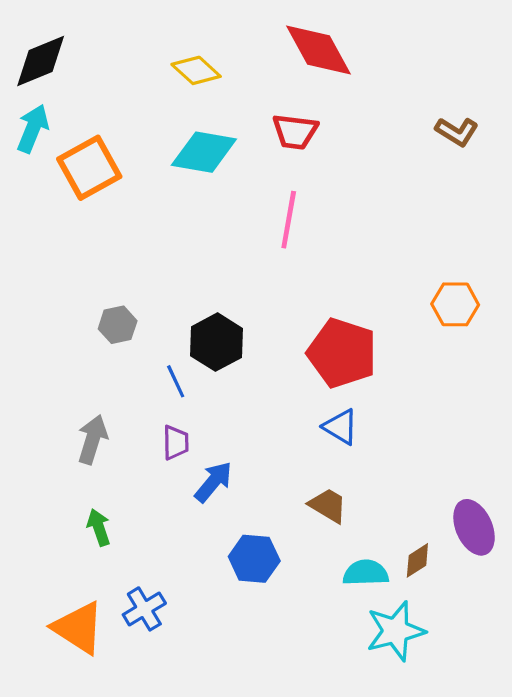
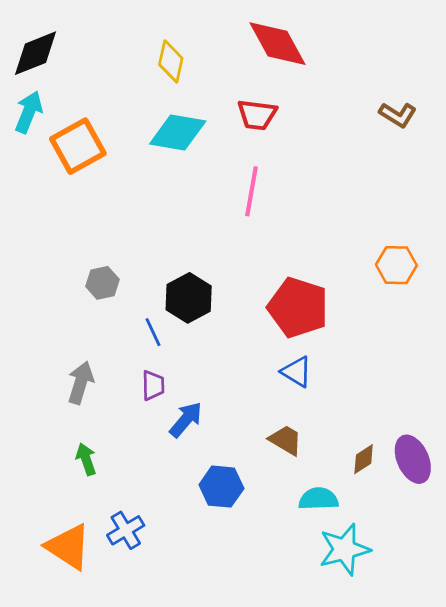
yellow diamond: (196, 70) -> (171, 61), turned 60
brown diamond: (417, 560) -> (364, 459), moved

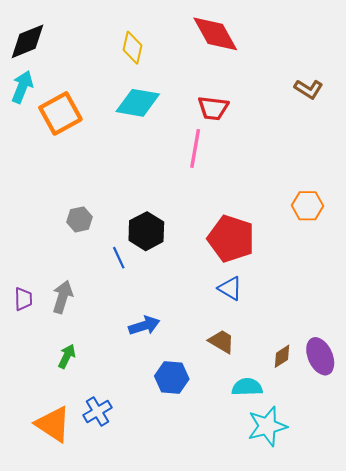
red trapezoid: (257, 115) -> (213, 108), moved
purple trapezoid: (153, 385) -> (23, 299), moved
blue arrow: (186, 420) -> (144, 326), turned 32
green arrow: (86, 459) -> (67, 356), turned 45

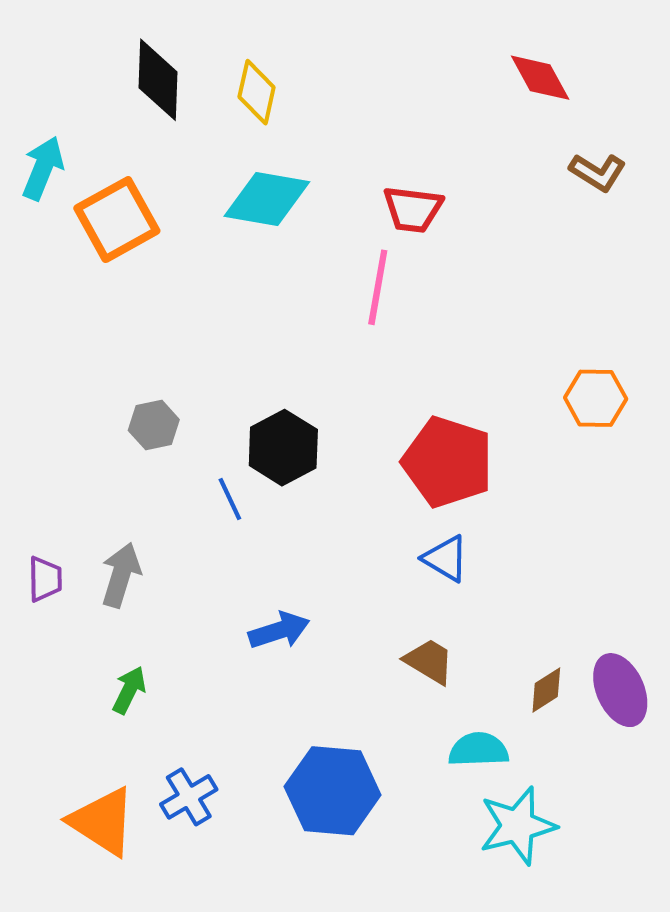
red diamond: (215, 34) -> (540, 78), moved, size x0.7
black diamond: (28, 41) -> (158, 80), moved, turned -66
blue hexagon: (172, 378) -> (333, 791), moved, size x1.4

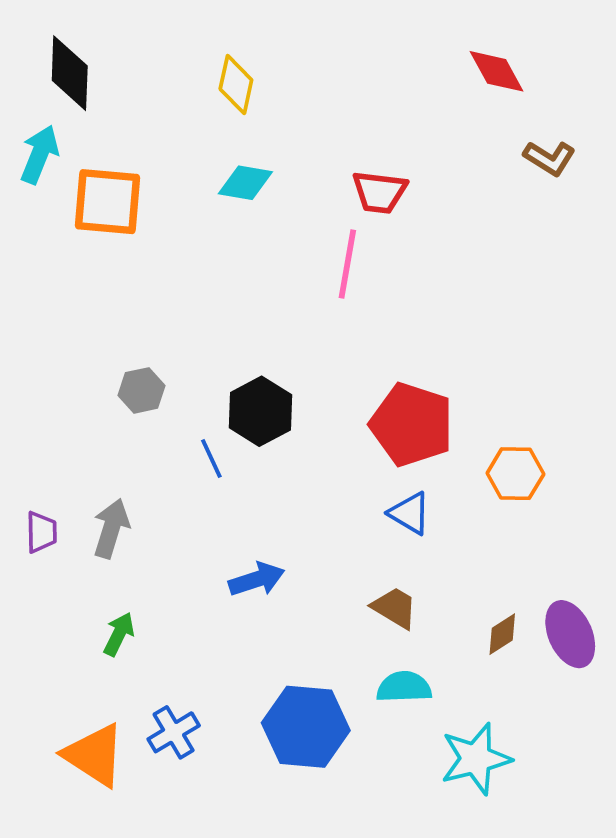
black diamond: (158, 80) -> (70, 73), moved
cyan diamond: (267, 199) -> (245, 183), size x0.7
orange square: (117, 220) -> (107, 202), turned 34
orange hexagon: (596, 398) -> (515, 474), moved
cyan semicircle: (479, 750) -> (404, 687), moved

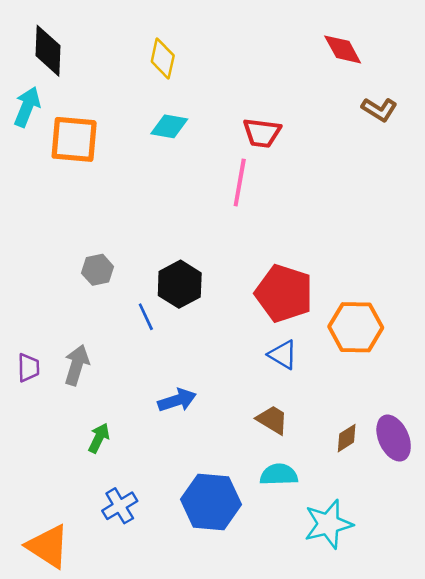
orange hexagon: (515, 474) -> (356, 327), size x1.4
green arrow: (119, 634) -> (99, 438), moved
orange triangle: (94, 755) -> (48, 546), moved

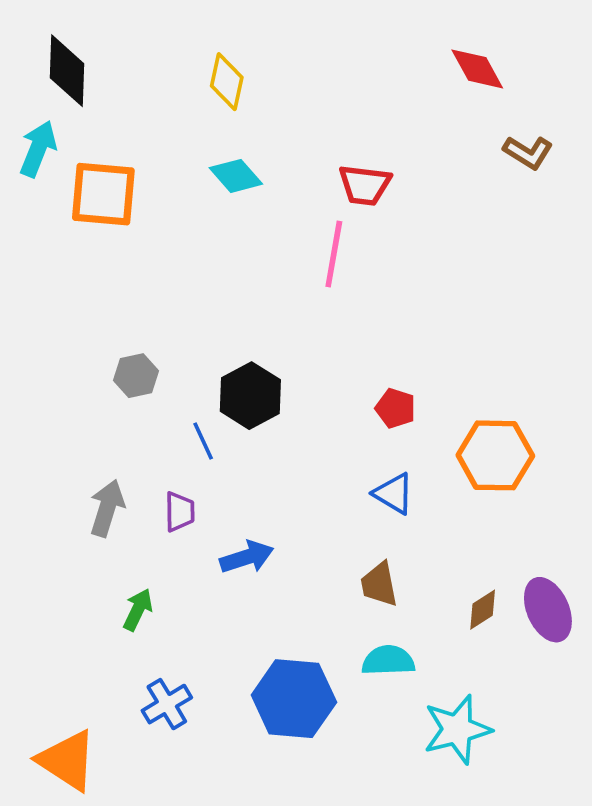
cyan diamond: (169, 126) -> (236, 176), turned 39
red pentagon: (284, 293) -> (396, 408), size x0.5
purple trapezoid: (28, 368) -> (180, 512), moved
brown trapezoid: (272, 420) -> (379, 584), turned -132

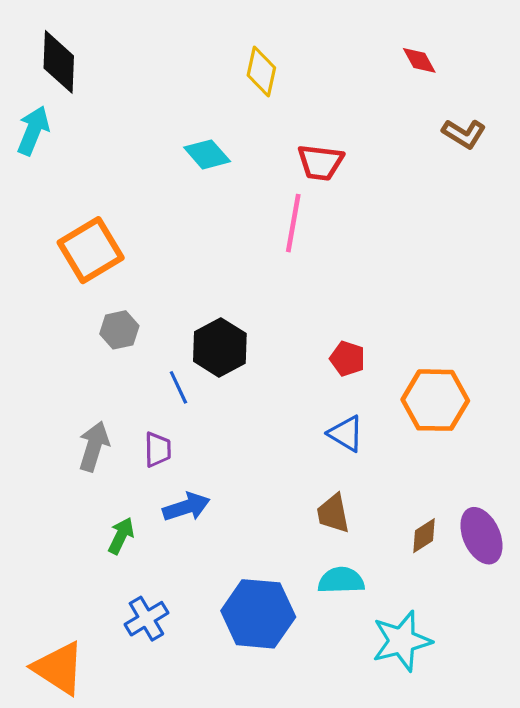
red diamond: (477, 69) -> (419, 60), size x0.7
yellow diamond: (227, 82) -> (261, 71), moved
orange square: (103, 194) -> (91, 250), moved, turned -36
blue arrow: (247, 557) -> (186, 507), moved

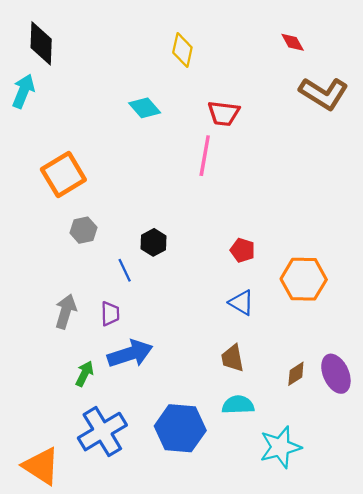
brown L-shape: (464, 134) -> (324, 93), size x1.6
black hexagon: (220, 347) -> (154, 242), size x0.7
blue arrow: (186, 507) -> (130, 354), size x1.4
blue cross: (146, 619) -> (102, 432), size x1.6

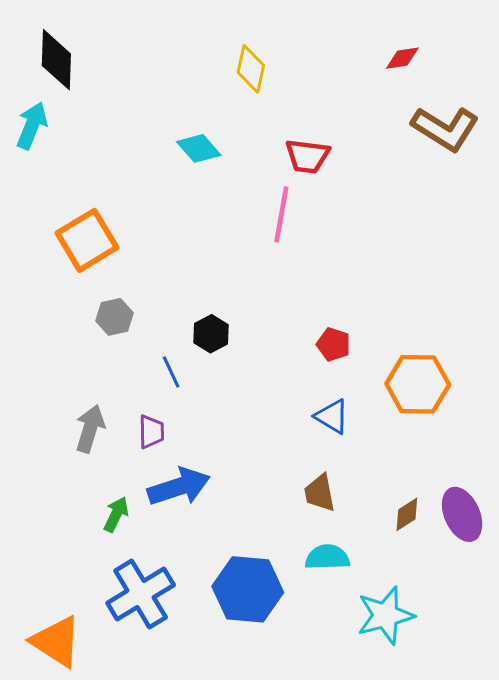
red diamond: (293, 42) -> (402, 58), turned -70

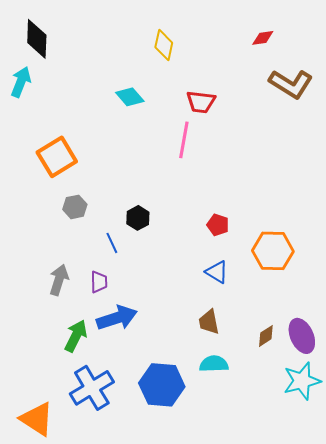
green arrow: (116, 514) -> (76, 336), size x1.4
cyan star: (386, 615) -> (302, 381), moved

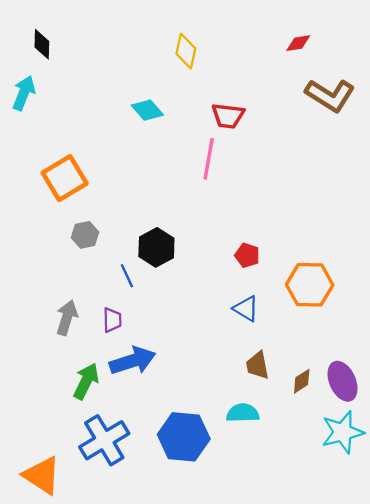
black diamond: (37, 39) -> (42, 44), size x0.7
black hexagon: (138, 218) -> (156, 247), size x1.4
brown trapezoid: (209, 322) -> (257, 365), moved

